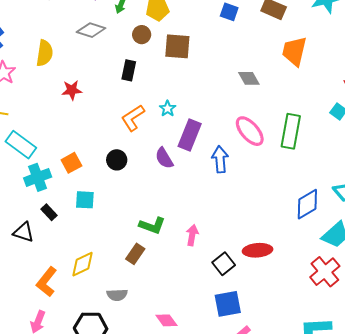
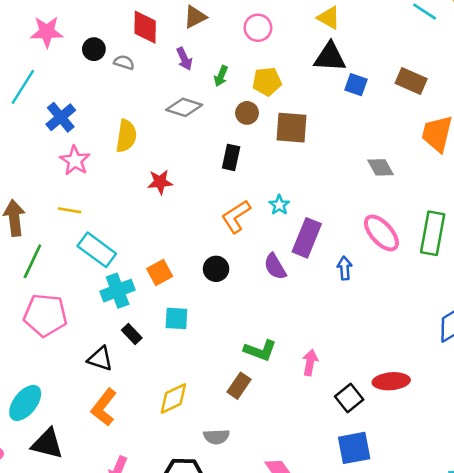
blue arrow: (220, 159) -> (345, 268), size x0.7
orange L-shape: (47, 282) -> (104, 407), moved

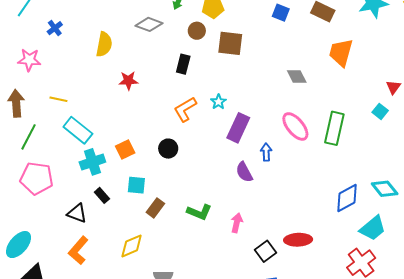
blue cross: (61, 117) -> (55, 28), size x0.7
pink star: (75, 161) -> (29, 60), moved, turned -30
purple semicircle: (275, 267) -> (244, 172), moved
brown rectangle: (239, 386) -> (155, 208), moved

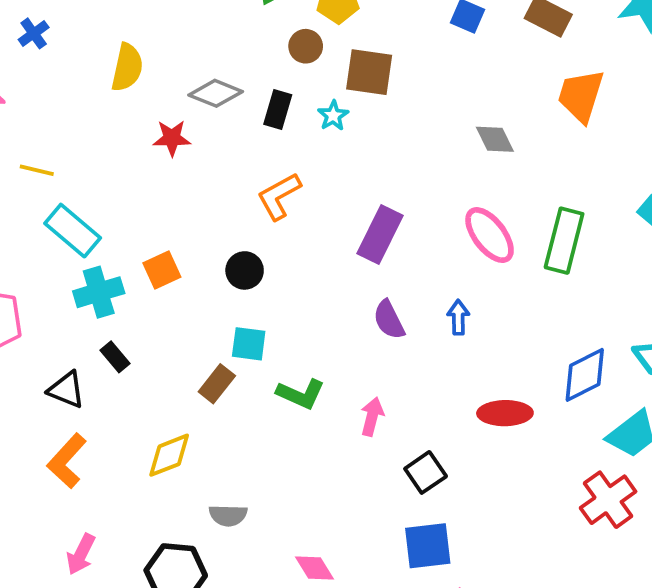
gray diamond: (149, 24) -> (216, 93), moved
cyan star: (218, 102) -> (333, 116), moved
blue arrow: (266, 152) -> (458, 317), moved
cyan square: (136, 185) -> (249, 344), moved
red ellipse: (298, 240) -> (505, 413), moved

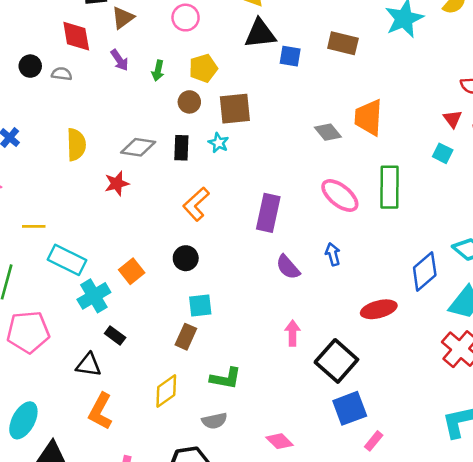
orange trapezoid: (581, 96) -> (369, 117), moved
green L-shape: (301, 394) -> (226, 378), moved
black square: (426, 472) -> (336, 361), size x1.5

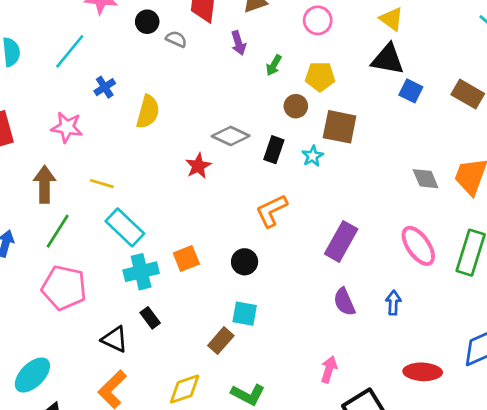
yellow semicircle: (76, 145) -> (148, 112), moved
red star: (117, 184) -> (198, 166), turned -30

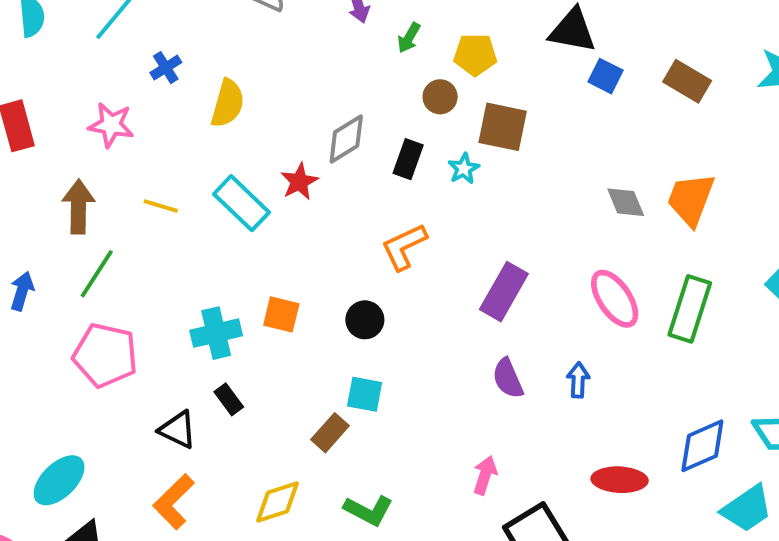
gray diamond: (231, 136) -> (346, 139), turned -57
cyan rectangle: (125, 227) -> (242, 203), moved
orange square: (186, 258) -> (281, 314), turned 35

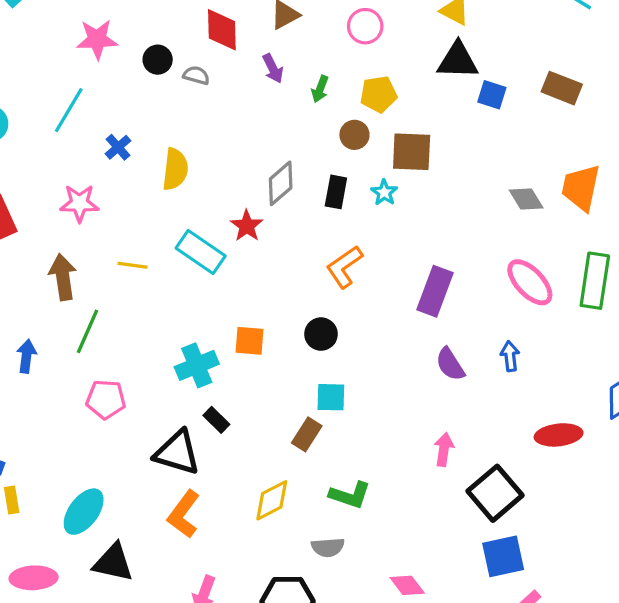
pink pentagon: (105, 355) -> (106, 399), size x0.7
black triangle: (178, 430) -> (177, 453), size x1.4

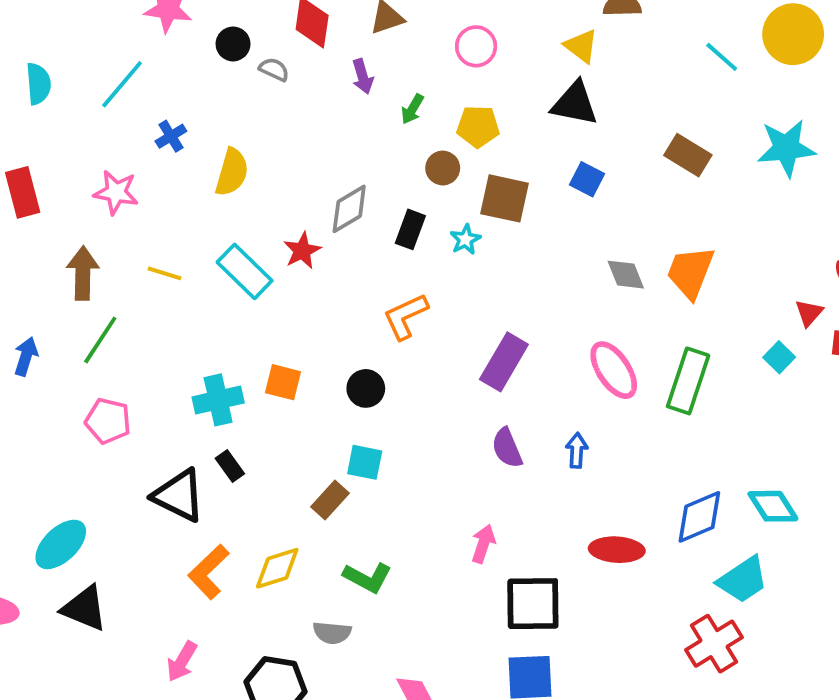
blue square: (492, 95) -> (587, 179), moved
black square: (495, 493) -> (533, 604), turned 30
orange L-shape: (184, 514) -> (209, 572), moved

